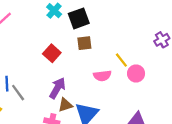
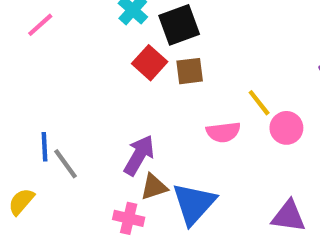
red square: (52, 53) -> (150, 63), moved

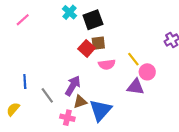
red square: (150, 63) -> (87, 48), moved
pink semicircle: (223, 132) -> (107, 64), moved
gray line: (65, 164) -> (47, 95), moved
purple triangle: (289, 216) -> (136, 87), moved

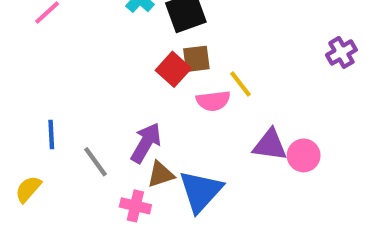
yellow line: (133, 59) -> (241, 84), moved
pink circle: (147, 72) -> (304, 155), moved

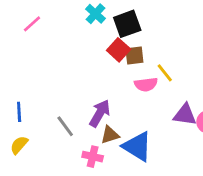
red square: (173, 69) -> (119, 50), moved
blue line: (51, 134) -> (19, 112), moved
blue triangle: (201, 191) -> (137, 146), turned -40

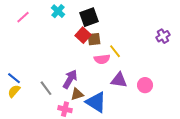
cyan cross: (95, 14) -> (58, 11), moved
blue line: (19, 112) -> (14, 78), turned -48
purple triangle: (185, 115) -> (119, 80), moved
yellow semicircle: (19, 145) -> (14, 91), moved

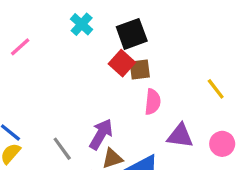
pink line: (23, 17) -> (20, 47), moved
yellow line: (115, 51) -> (216, 89), moved
pink semicircle: (102, 59) -> (153, 102), turned -77

